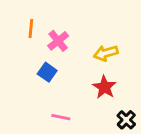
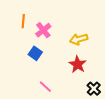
pink line: (61, 117) -> (45, 87), turned 32

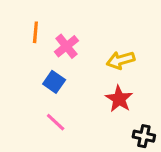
pink line: (45, 87) -> (56, 122), moved
black cross: (94, 89) -> (144, 136), turned -32

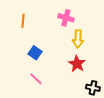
pink cross: (66, 46) -> (66, 18), moved, turned -35
yellow arrow: (121, 60) -> (78, 39), turned -72

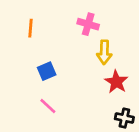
blue square: (35, 53) -> (47, 71), turned 32
red star: (77, 64) -> (116, 82), moved

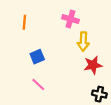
red star: (116, 82) -> (93, 65), turned 30

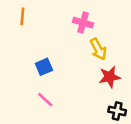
orange line: (24, 22) -> (22, 16), moved
yellow arrow: (83, 42) -> (98, 49), turned -30

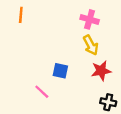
pink cross: (83, 23) -> (90, 19), moved
blue square: (44, 67) -> (60, 71), moved, turned 35

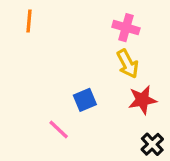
blue square: (60, 71) -> (85, 100), turned -35
black cross: (108, 102) -> (152, 144), turned 35

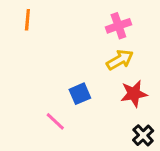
pink cross: (126, 28) -> (118, 26), turned -35
yellow arrow: (128, 64) -> (120, 60), turned -92

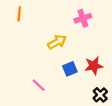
yellow arrow: (120, 60) -> (57, 42), moved
blue square: (80, 94) -> (70, 69), moved

